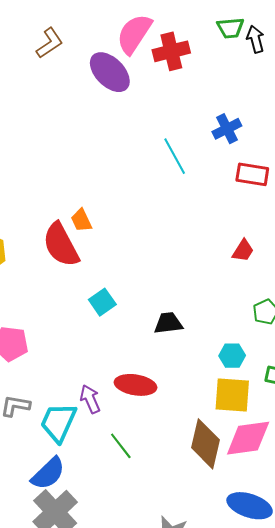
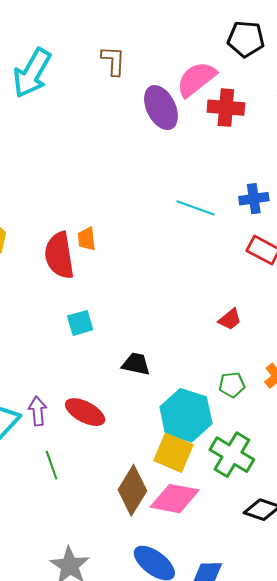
brown L-shape: (50, 43) -> (113, 61), turned -72
cyan line: (175, 156) -> (195, 208), turned -60
cyan hexagon: (232, 356) -> (186, 415), size x2.0

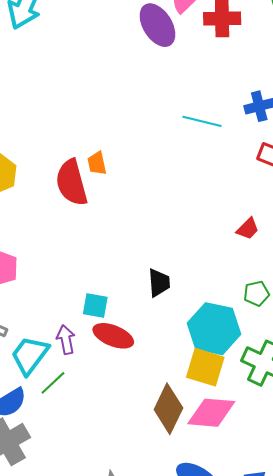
cyan square: (80, 323) -> (95, 306), moved, turned 32
black trapezoid: (136, 364) -> (159, 283), turned 80
green line: (52, 465) -> (53, 383), moved, turned 72

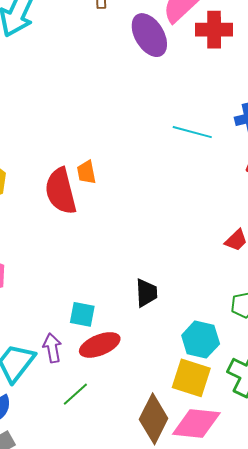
cyan hexagon: (214, 329) -> (201, 340), size x0.7
red ellipse: (113, 336) -> (100, 345), turned -45
green line: (53, 383) -> (75, 394), moved

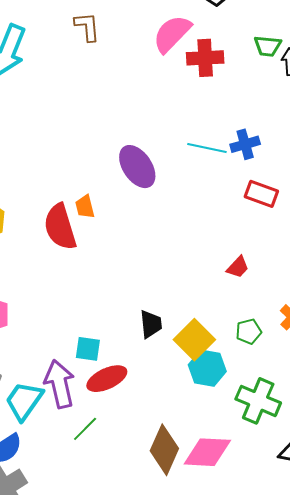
purple ellipse: (149, 35) -> (137, 167), moved
cyan line: (192, 132) -> (207, 148), moved
purple arrow: (52, 348) -> (60, 384), size x1.6
yellow square: (191, 378) -> (194, 340), moved, turned 30

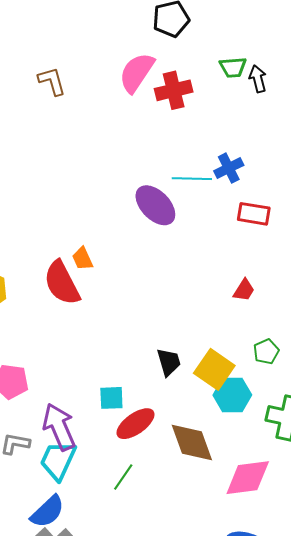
purple ellipse: (137, 167) -> (155, 205), moved
purple arrow: (60, 384) -> (59, 427), moved
brown diamond: (164, 450) -> (192, 443), moved, turned -33

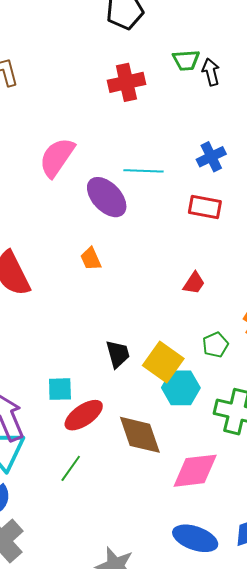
pink semicircle: (137, 73) -> (57, 157), moved
blue cross: (229, 168) -> (211, 157), moved
orange trapezoid: (83, 259) -> (91, 259), moved

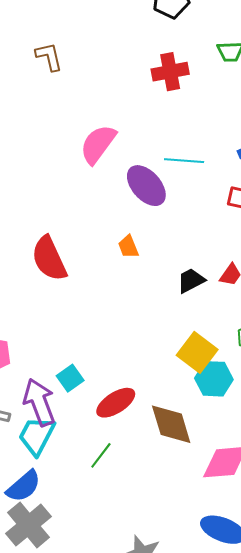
black trapezoid: (118, 354) -> (191, 281), moved, turned -104
cyan square: (60, 389) -> (70, 378), moved, turned -36

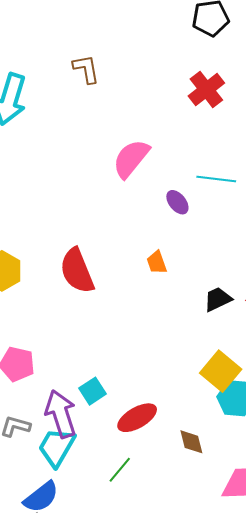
red cross: (170, 72) -> (206, 89), turned -30
purple ellipse: (146, 186) -> (177, 202), size x0.6
brown diamond: (171, 424) -> (191, 442), size x0.6

